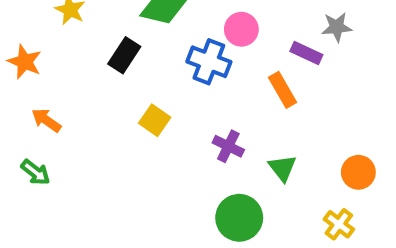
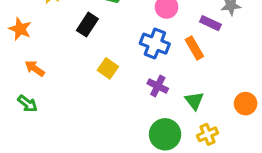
blue cross: (209, 62) -> (155, 44), moved
yellow cross: (339, 224) -> (208, 134), moved, turned 30

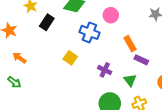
purple rectangle: (210, 23) -> (141, 60), moved
black rectangle: (87, 25) -> (47, 22), moved
blue cross: (155, 44) -> (89, 32), moved

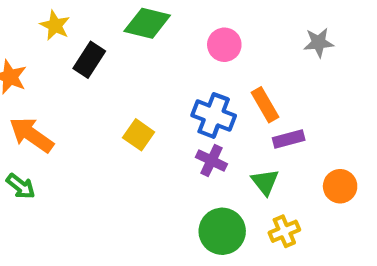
blue cross: (89, 32) -> (214, 115), moved
orange arrow: (19, 58) -> (31, 135), size x1.5
purple rectangle: (141, 60) -> (289, 139), turned -40

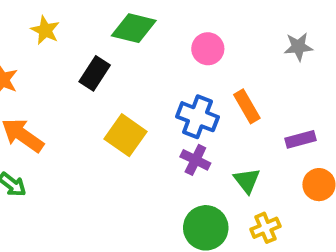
black rectangle: (89, 60) -> (95, 73), moved
yellow square: (139, 135) -> (125, 135), size x1.4
purple rectangle: (289, 139) -> (300, 139), moved

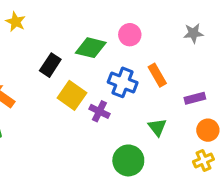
green diamond: (134, 28) -> (91, 48), moved
black rectangle: (95, 73) -> (50, 65), moved
purple cross: (195, 160) -> (99, 111), moved
yellow cross: (265, 228) -> (204, 160), moved

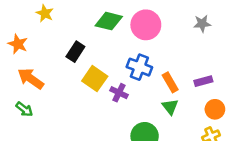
pink circle: (130, 35) -> (146, 25), size x1.5
green diamond: (91, 48) -> (109, 21), moved
orange rectangle: (157, 75) -> (170, 82), moved

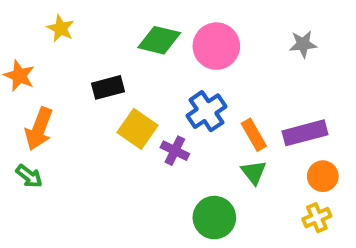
black rectangle: (75, 52) -> (108, 87), turned 42
blue cross: (139, 67) -> (206, 111), turned 35
orange arrow: (31, 79) -> (39, 129), turned -104
purple rectangle: (203, 81) -> (305, 133), size x1.5

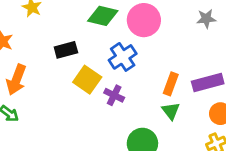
blue cross: (206, 111) -> (123, 57), moved
orange rectangle: (254, 135) -> (171, 84), turned 50

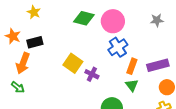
black rectangle: (66, 50) -> (35, 42), moved
blue cross: (123, 57) -> (118, 47), moved

